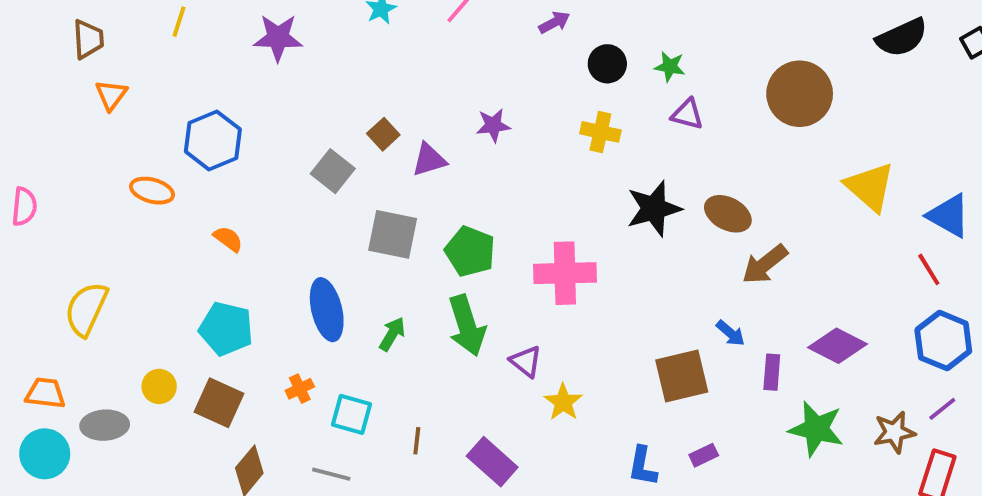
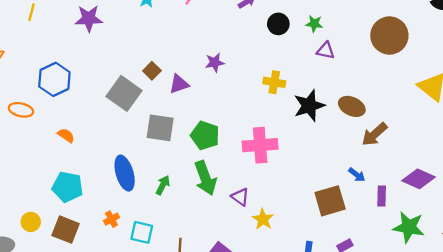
yellow cross: (600, 132) -> (274, 82), moved
gray square: (333, 171) -> (124, 93), size x1.4

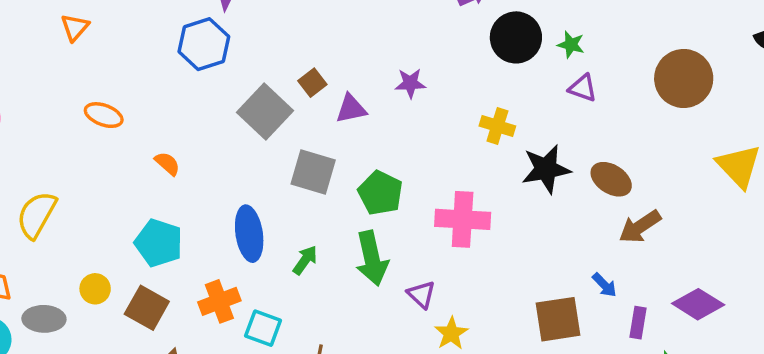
black circle: (278, 24) -> (516, 37), size x1.5
blue hexagon: (54, 79) -> (204, 44), moved
orange cross: (111, 219) -> (219, 301), size x1.6

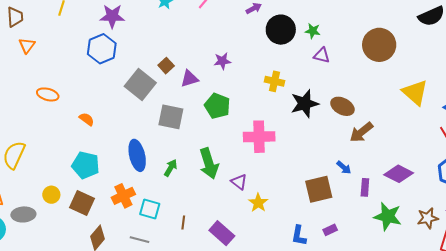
green pentagon: (380, 193) -> (217, 106), moved

